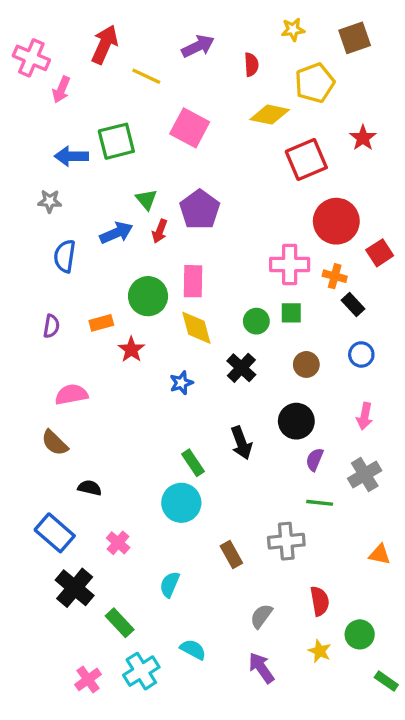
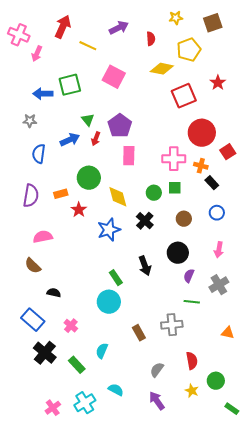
pink rectangle: (193, 281) -> (129, 156), moved
purple semicircle: (51, 326) -> (31, 196), size x1.6
blue star: (181, 383) -> (109, 230), size x1.6
green rectangle: (120, 623) -> (77, 365), moved

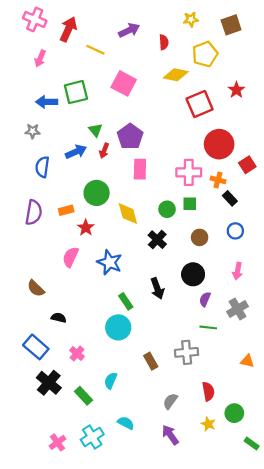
pink cross: (19, 35) -> (35, 19), moved
blue star: (109, 230) -> (110, 262), moved, turned -30
pink semicircle: (43, 237) -> (71, 257), moved, turned -54

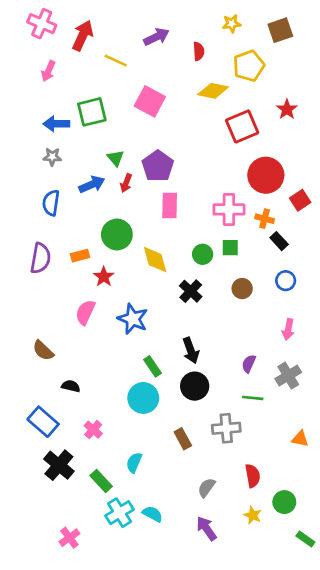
gray star: (33, 131) -> (52, 157), moved
black circle: (193, 274) -> (195, 386), moved
cyan cross: (92, 437) -> (120, 513), moved

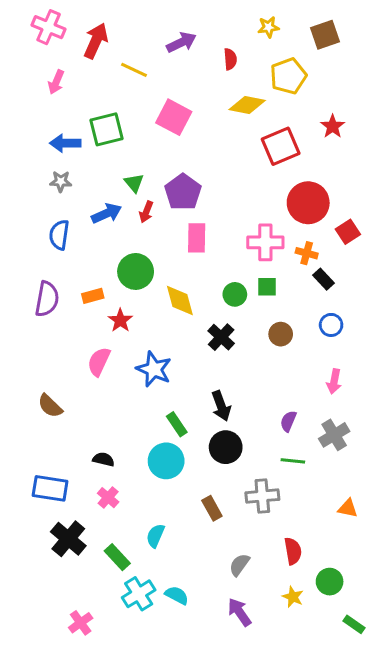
black semicircle: (71, 386) -> (103, 459), moved
blue rectangle: (43, 422) -> (50, 488), turned -32

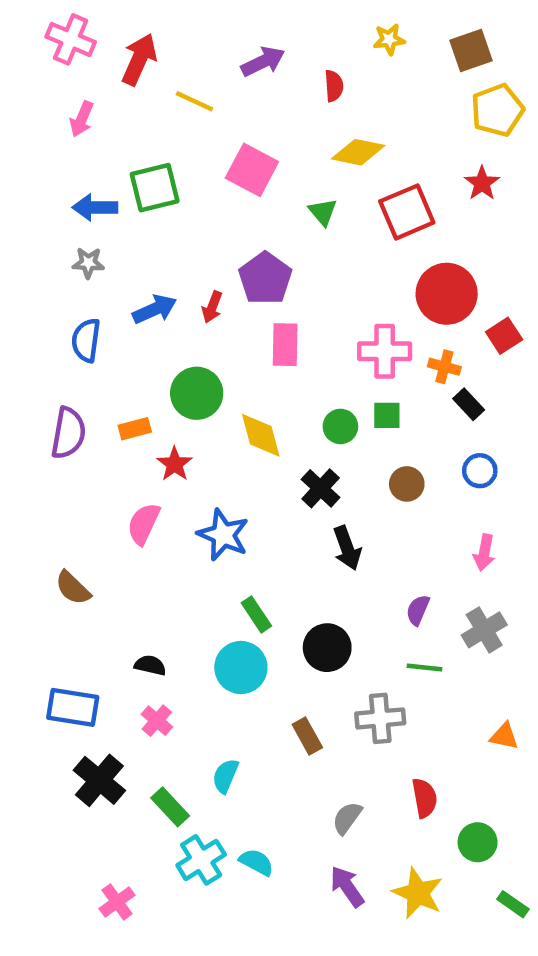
yellow pentagon: (288, 76) -> (497, 110), moved
green triangle: (134, 183) -> (323, 212), moved
black arrow: (221, 406) -> (347, 548), moved
yellow star: (293, 597) -> (418, 893), moved, size x1.6

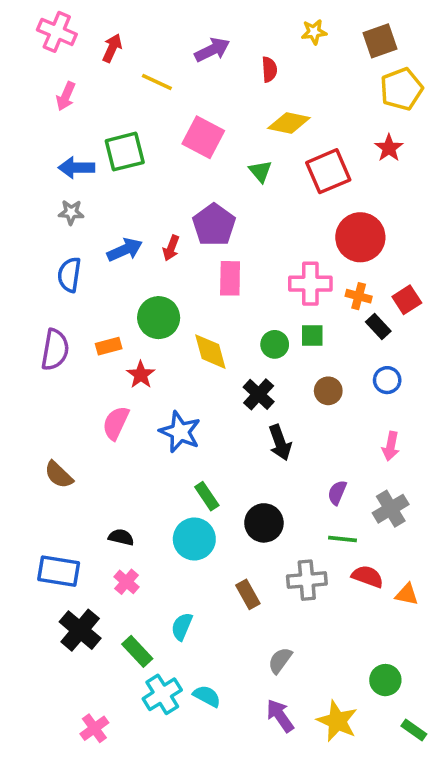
red arrow: (139, 59) -> (112, 48), size x0.7
red square: (504, 336) -> (407, 300), moved
red semicircle: (424, 798) -> (368, 576), moved, turned -60

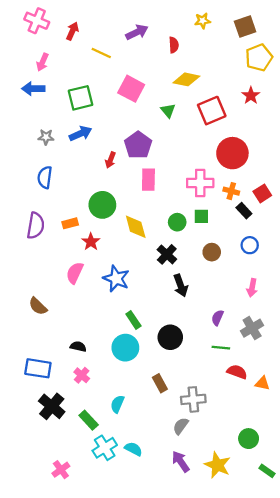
blue arrow: (76, 168) -> (33, 89), moved
blue arrow: (125, 250) -> (80, 134), moved
gray cross: (307, 580) -> (193, 399), moved

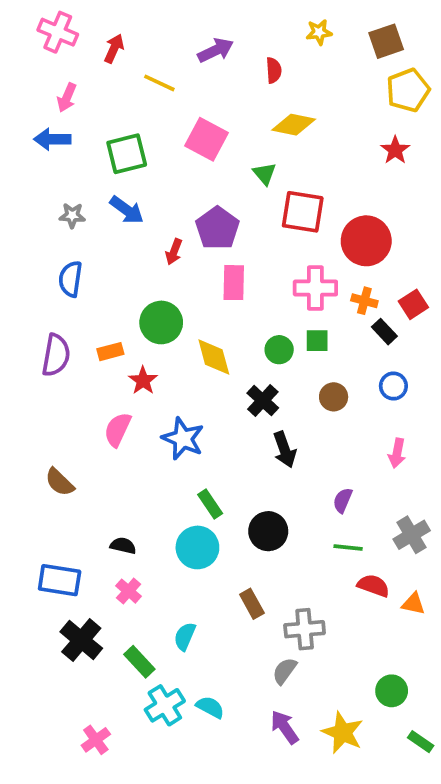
red square: (212, 111) -> (303, 212), moved, turned 32
blue arrow: (80, 134) -> (127, 210), turned 60
gray cross: (252, 328) -> (412, 535), moved

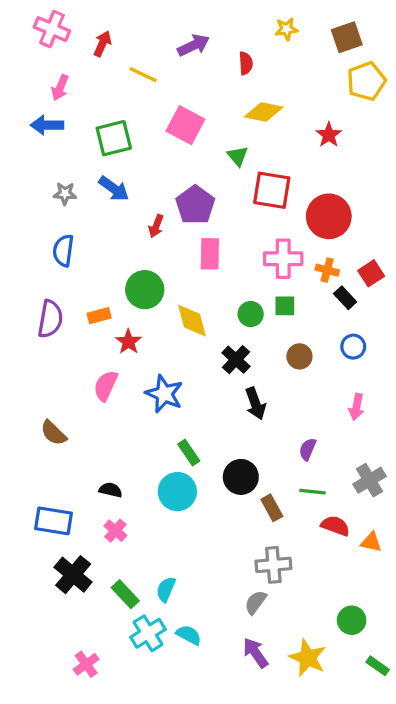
red star: (395, 150) -> (329, 135), moved
brown rectangle: (252, 604) -> (272, 508), moved
cyan semicircle: (185, 636) -> (166, 589), moved

